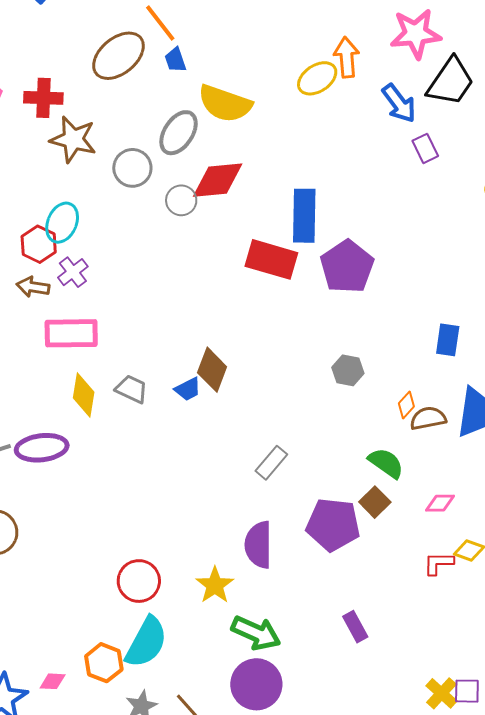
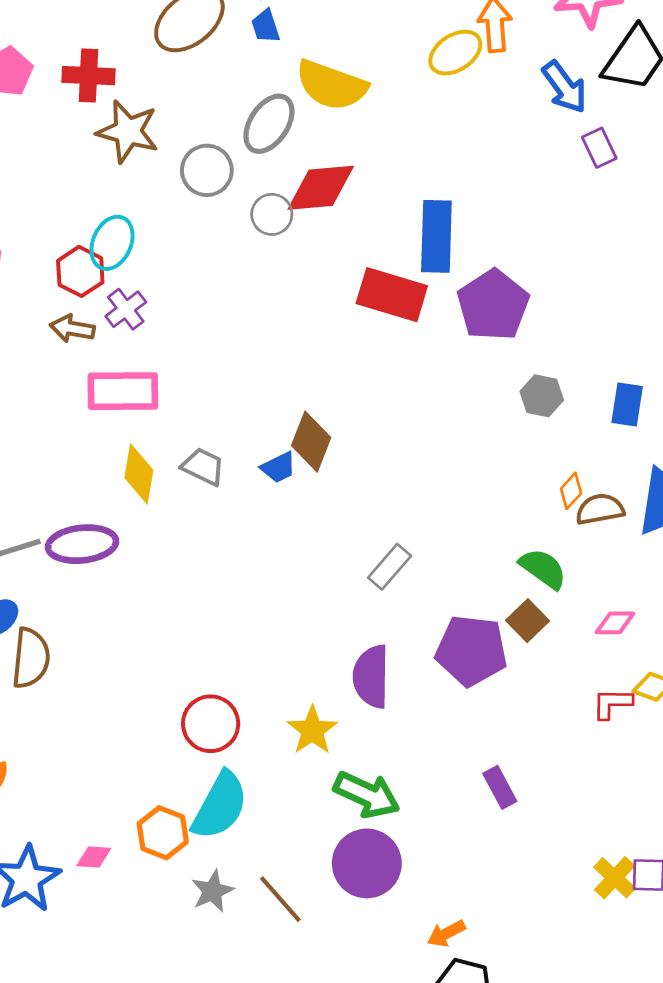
gray hexagon: (348, 370) -> (542, 396), moved

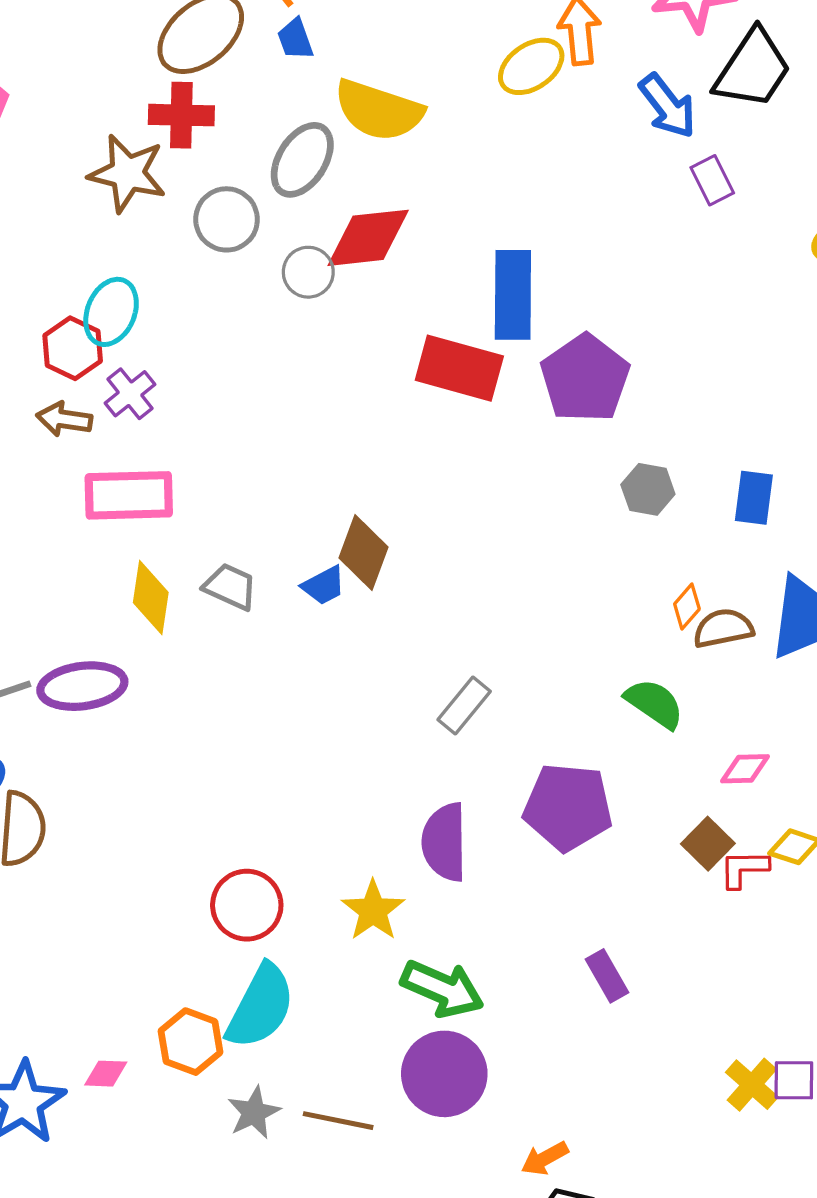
red cross: (88, 76) -> (181, 115), moved
brown square: (527, 621) -> (708, 844), moved
brown line: (280, 899) -> (338, 1121), turned -36

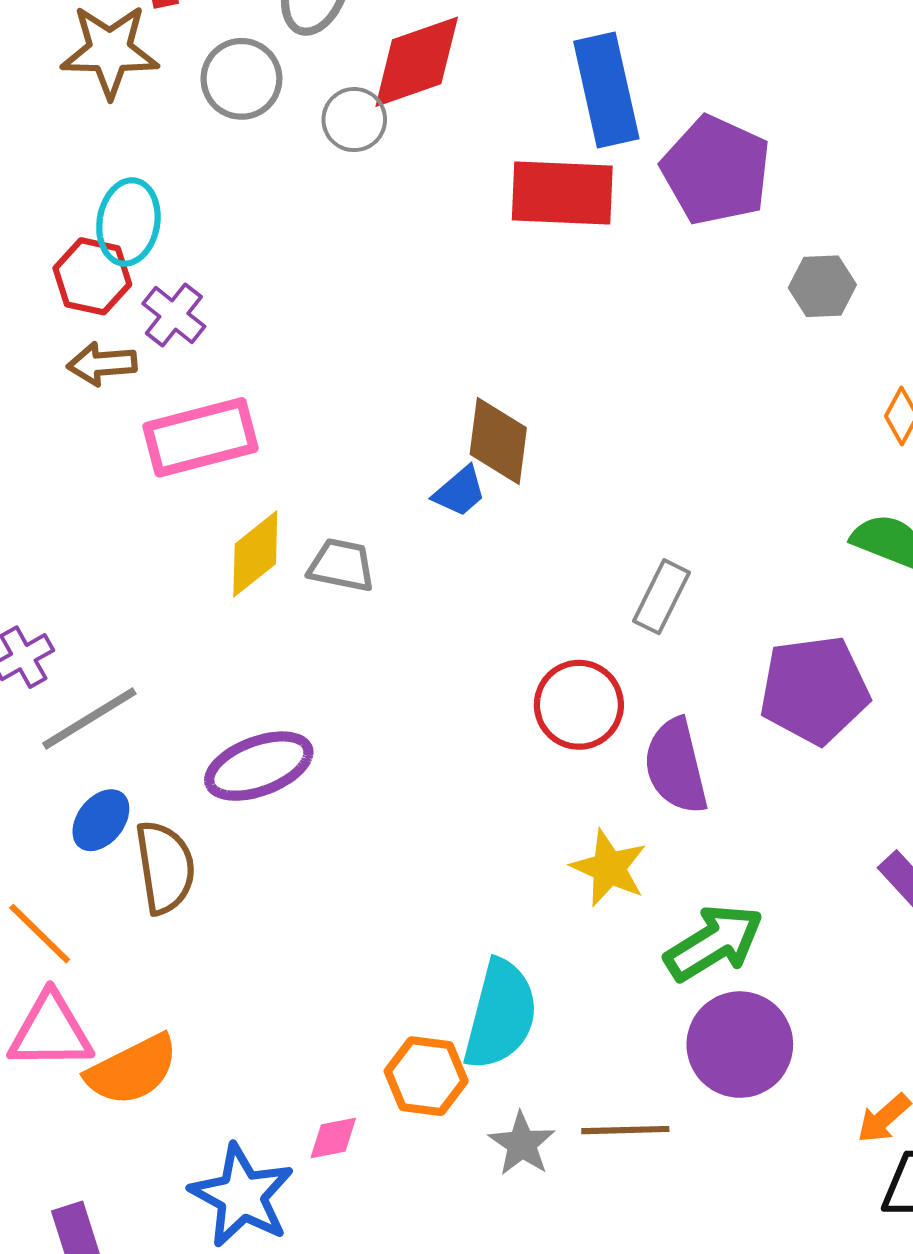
gray trapezoid: (230, 587) -> (341, 565), moved
yellow diamond: (151, 598) -> (255, 554), turned 56
purple ellipse: (82, 686) -> (259, 766), moved
red circle: (247, 905) -> (579, 705), moved
green arrow: (442, 989) -> (714, 943), turned -42

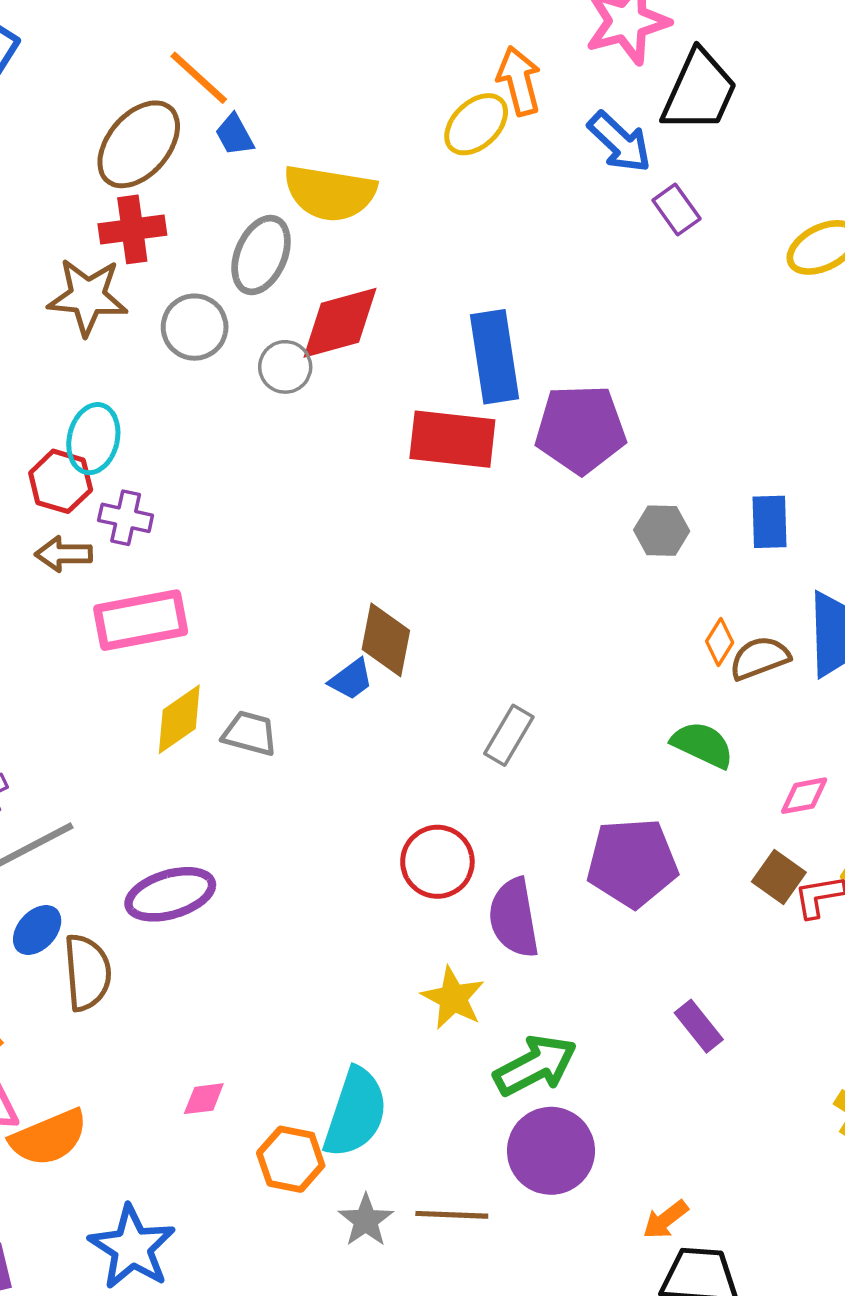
purple pentagon: (716, 170) -> (581, 429), turned -30
purple cross: (174, 315) -> (126, 518), turned -30
gray rectangle: (662, 597) -> (509, 735), moved
pink diamond: (333, 1138) -> (204, 1099), moved

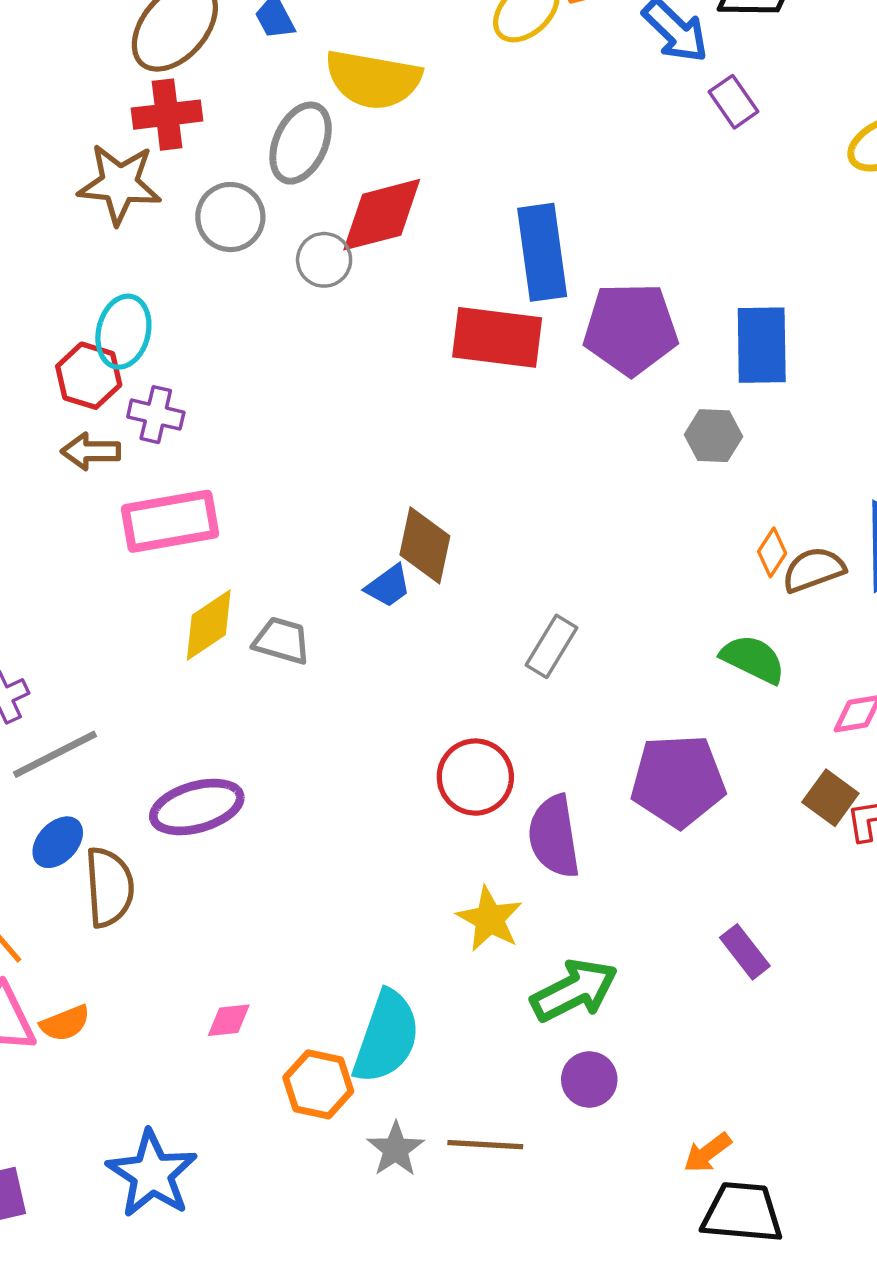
blue rectangle: (769, 522) -> (762, 345), moved, size x1.4
orange semicircle: (49, 1138) -> (65, 1023), moved, size x0.6
purple circle: (551, 1151) -> (589, 1079), size x0.6

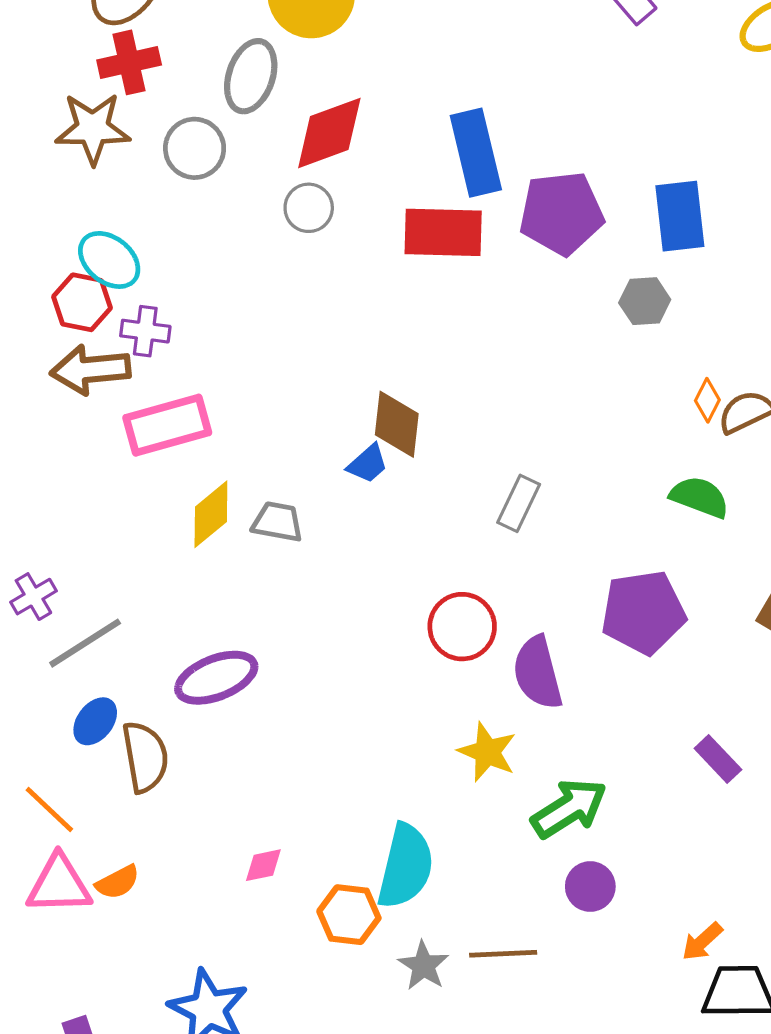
gray circle: (324, 260) -> (309, 208), moved
cyan ellipse: (123, 332) -> (109, 260), turned -60
brown arrow: (91, 451) -> (90, 370), size x1.5

